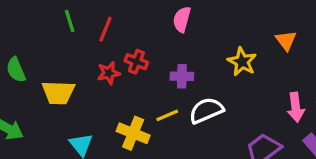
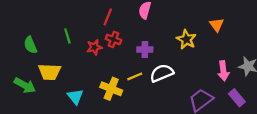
green line: (70, 21) -> (67, 36), moved
red line: (105, 29) -> (108, 17), moved
yellow trapezoid: (58, 93) -> (49, 72), moved

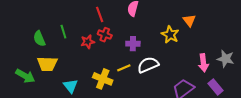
red line: (108, 17) -> (100, 14), turned -42
orange triangle: (217, 25) -> (189, 21), moved
green semicircle: (30, 45) -> (39, 39), moved

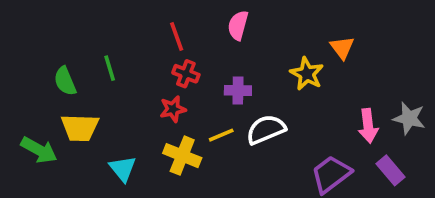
red star: (88, 42) -> (173, 109), moved

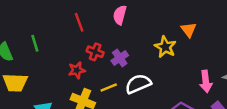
red cross: (186, 74) -> (95, 52), moved
purple cross: (238, 90) -> (120, 58), turned -35

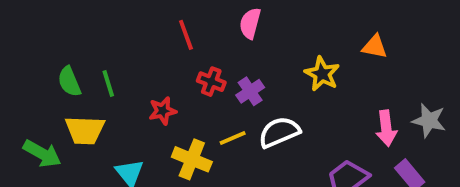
orange triangle: (189, 30) -> (375, 47), moved, turned -42
green line: (35, 43) -> (108, 84), moved
red star: (77, 70) -> (163, 111), moved

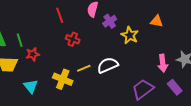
purple cross: (250, 91) -> (110, 21), moved
red star: (163, 111) -> (33, 54), moved

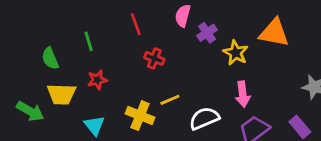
orange triangle: (157, 21) -> (274, 33), size x1.6
green line: (20, 40) -> (89, 41), moved
pink arrow: (163, 63) -> (243, 94), moved
white semicircle: (108, 65) -> (204, 118), moved

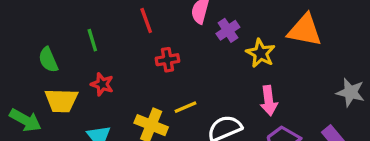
red cross: (154, 58) -> (167, 60), turned -30
red star: (97, 80) -> (102, 84), turned 30

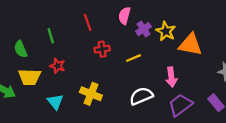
orange triangle: (305, 30) -> (190, 45), moved
yellow star: (261, 53) -> (166, 31), moved
yellow line: (185, 107) -> (133, 58), moved

